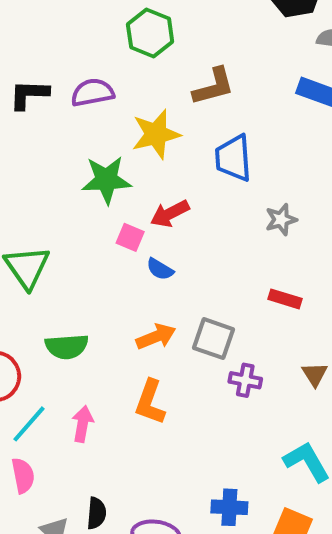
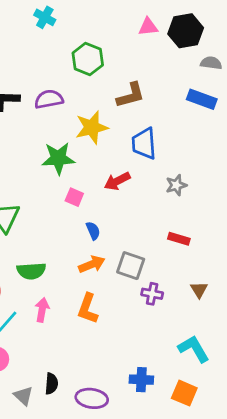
red arrow: (170, 214) -> (117, 181), moved
blue semicircle: (160, 269) -> (93, 231), moved, turned -144
pink arrow: (83, 424) -> (42, 310), moved

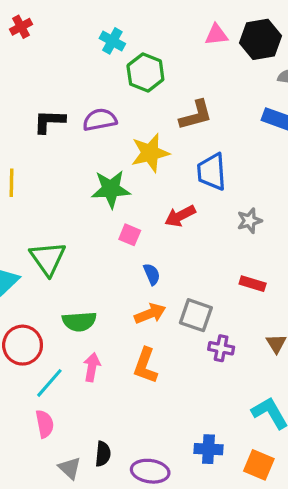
cyan cross: (45, 17) -> (112, 41), moved

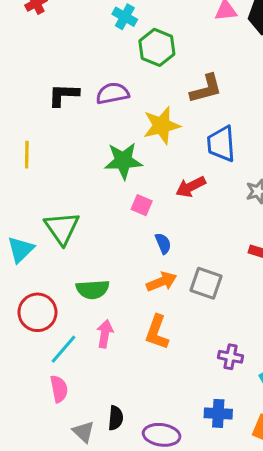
purple cross: (221, 348) -> (230, 357), moved

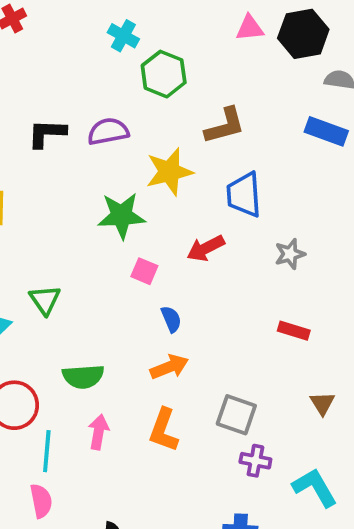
green triangle: (62, 228) -> (45, 300), size x0.7
gray square: (206, 283) -> (236, 415), moved
cyan line: (64, 349) -> (47, 451), turned -36

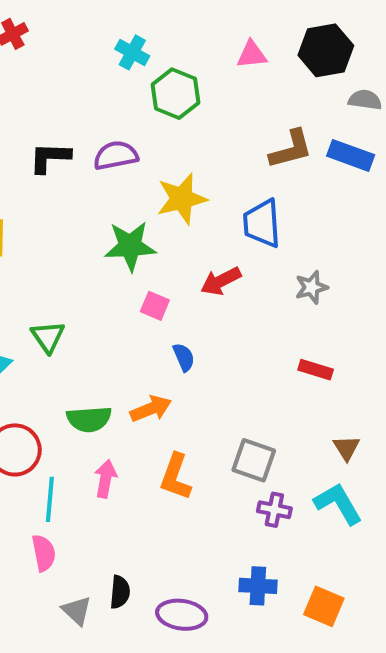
pink triangle: (250, 28) -> (252, 55), moved
brown L-shape: (225, 126) -> (291, 149), moved
orange arrow: (169, 367) -> (151, 409), moved
cyan L-shape: (315, 488) -> (338, 503), moved

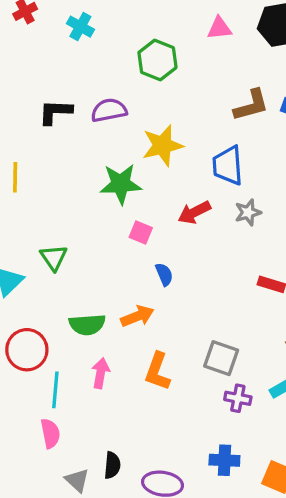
cyan cross: (132, 52) -> (80, 27), moved
gray star: (311, 287) -> (248, 212), moved

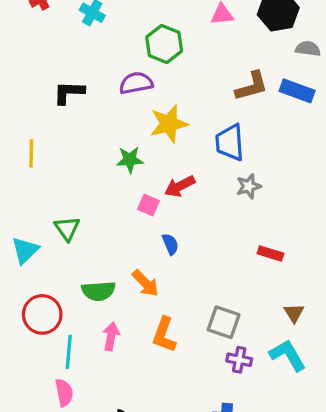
purple semicircle: (109, 110) -> (136, 83), moved
green star: (121, 184) -> (130, 160), size x0.7
red arrow: (194, 212) -> (180, 186), moved
orange arrow: (137, 316) -> (145, 283), turned 68

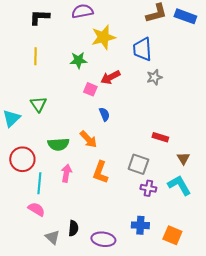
yellow line: (31, 153) -> (35, 56), moved
red rectangle: (270, 253) -> (160, 137), moved
pink semicircle: (64, 393) -> (36, 209), turned -48

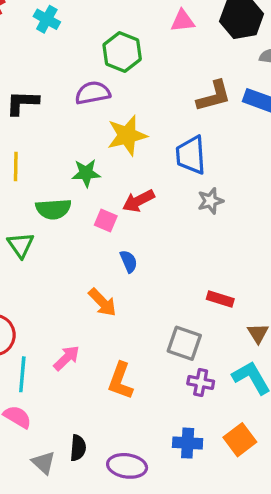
green semicircle: (58, 144) -> (53, 209), moved
orange L-shape: (100, 172) -> (120, 381), moved
pink arrow: (66, 173) -> (66, 358), turned 36
orange square: (172, 235) -> (240, 440), moved, turned 30

